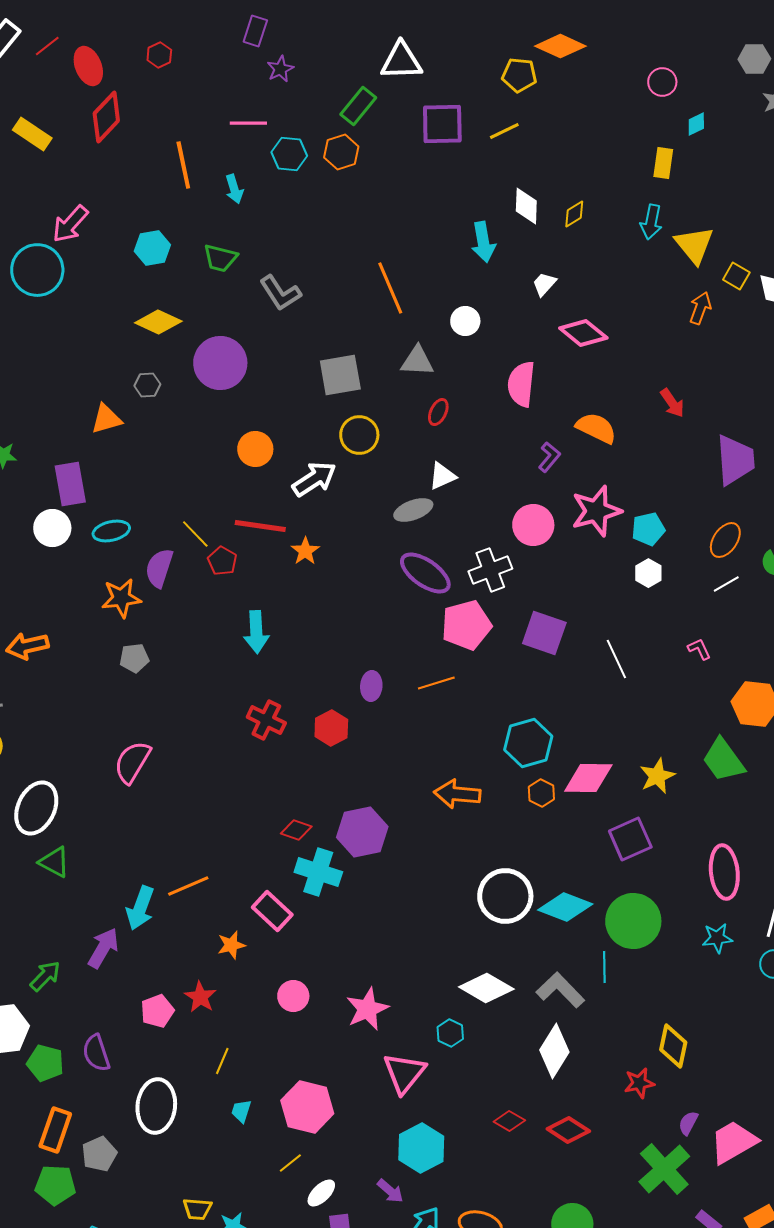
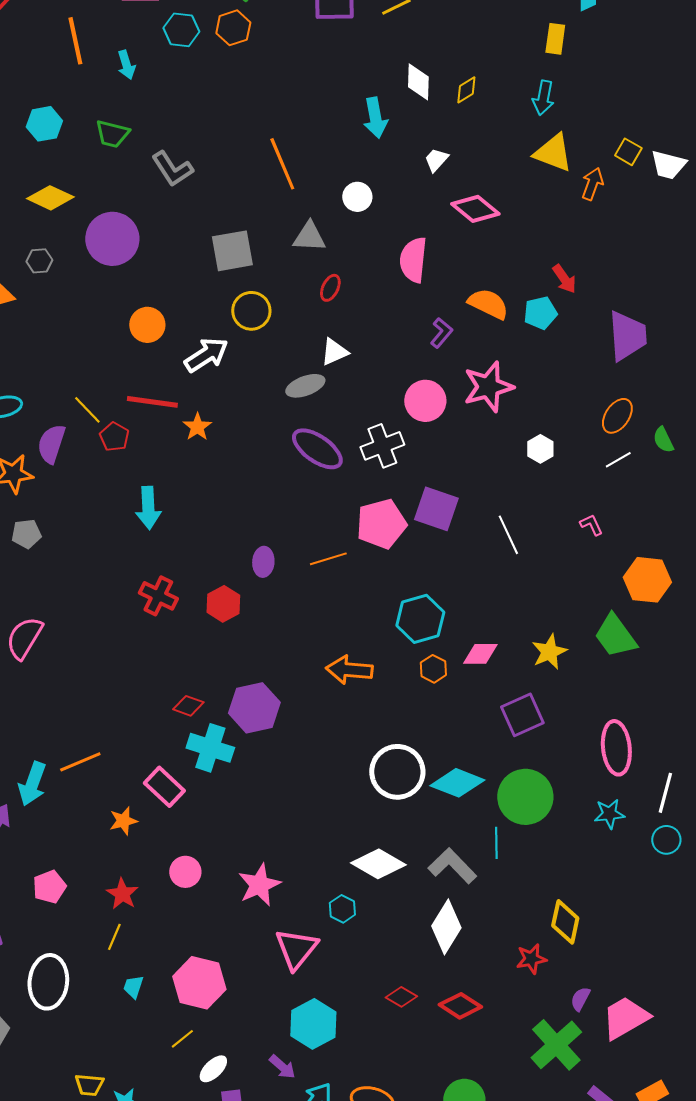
yellow triangle: (694, 245) -> (553, 153), moved, turned -30
cyan pentagon: (648, 529) -> (540, 313), moved
pink pentagon: (466, 625) -> (381, 524), moved
pink diamond: (588, 778) -> (480, 654), size x0.7
red star: (200, 997) -> (122, 894), moved

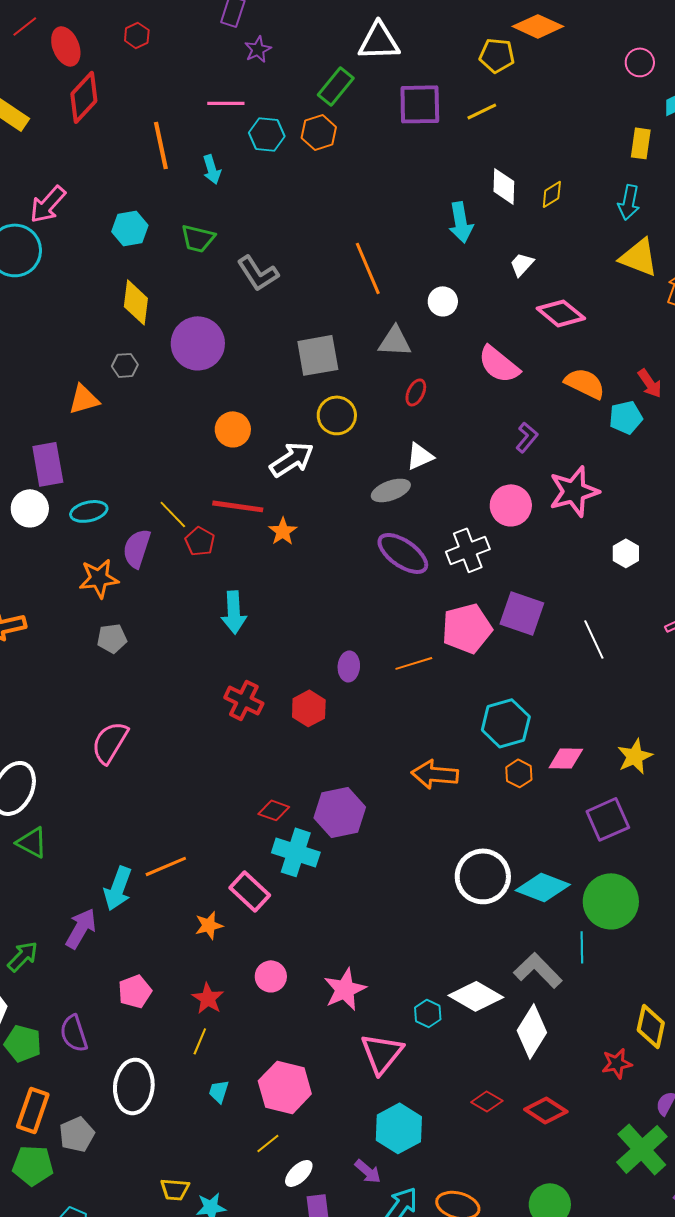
yellow diamond: (50, 198) -> (136, 302), turned 72
pink semicircle: (413, 260) -> (499, 364), turned -57
orange semicircle: (488, 304) -> (585, 383), moved
white diamond: (378, 864) -> (476, 996), moved

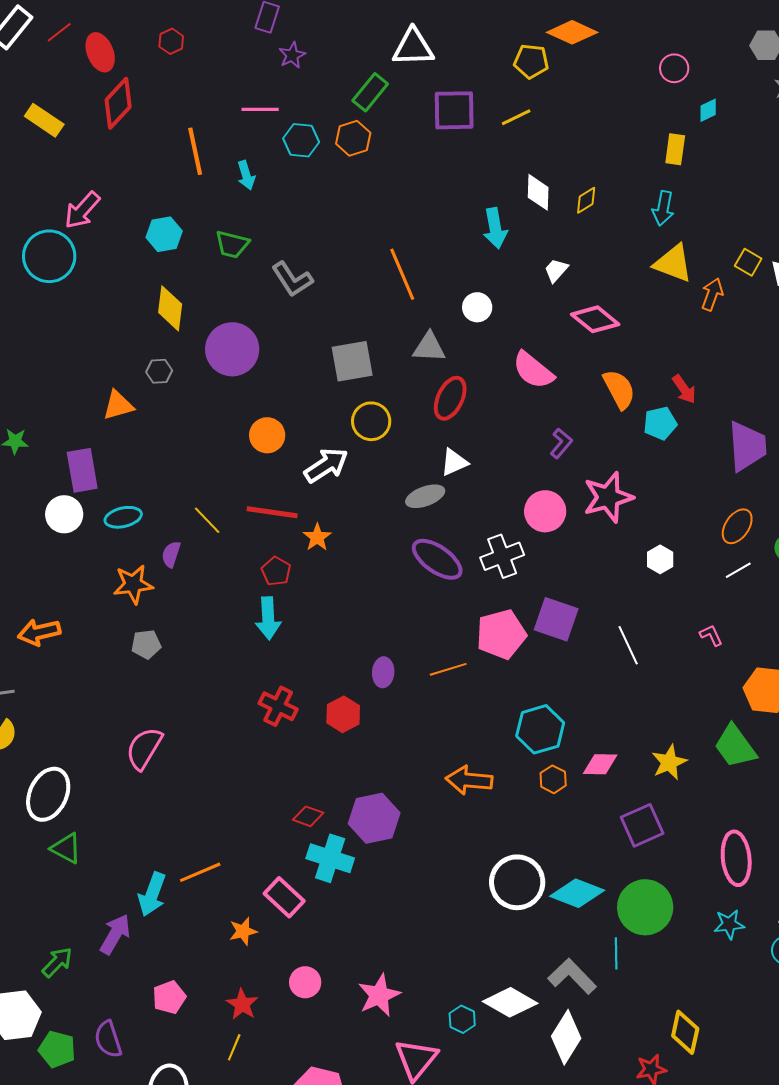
orange semicircle: (585, 383) -> (619, 389), turned 36
red ellipse: (416, 392) -> (450, 398), size x1.6
red pentagon: (200, 541) -> (276, 571), moved
purple semicircle: (137, 548) -> (171, 554), size x0.7

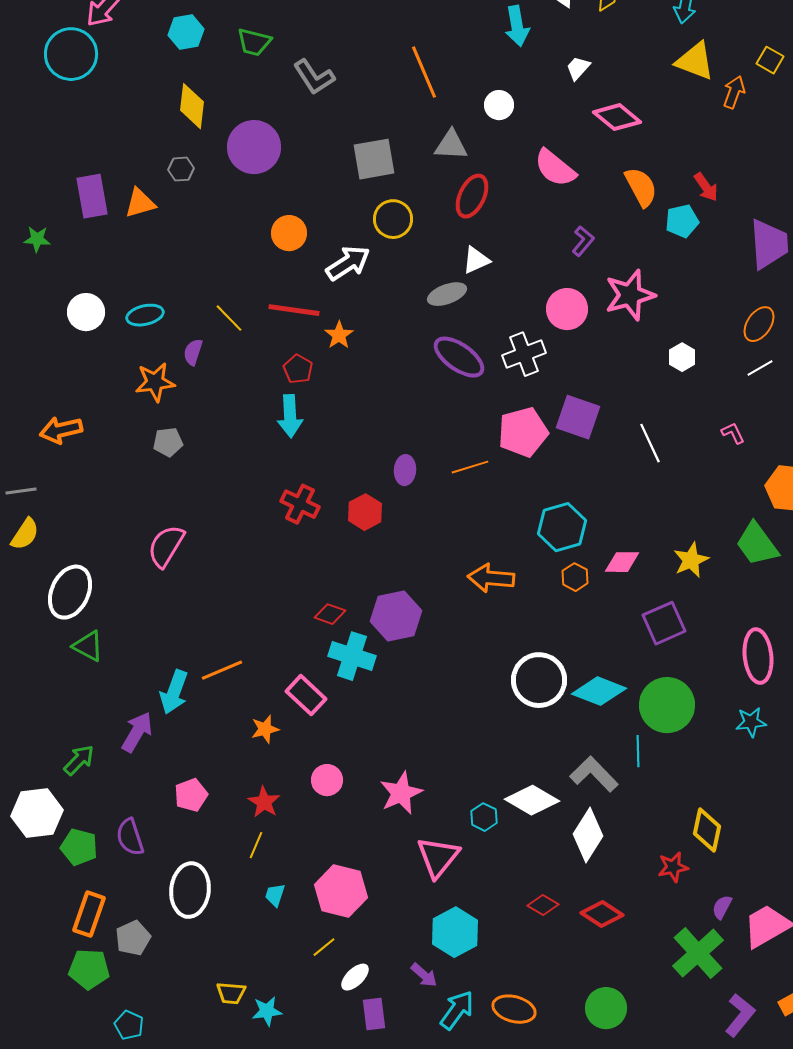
purple rectangle: (82, 470) -> (92, 196), moved

